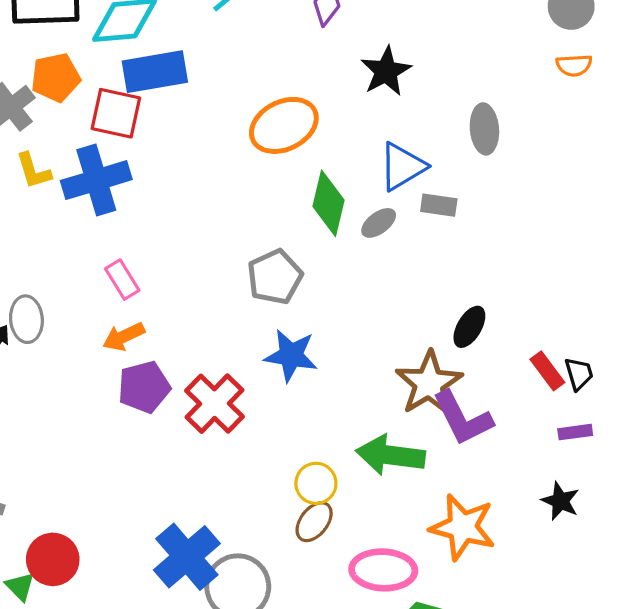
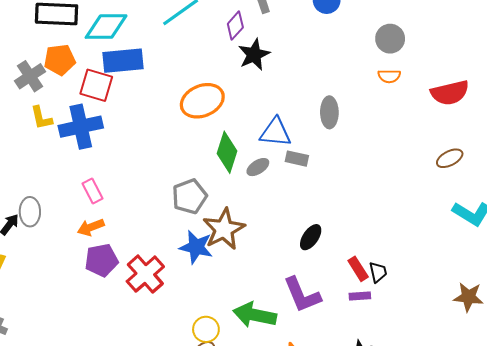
black star: (386, 71) -> (254, 55), moved
blue triangle: (402, 167) -> (275, 132), turned 32
brown star: (429, 383) -> (224, 229), moved
purple rectangle: (575, 432) -> (360, 296), moved

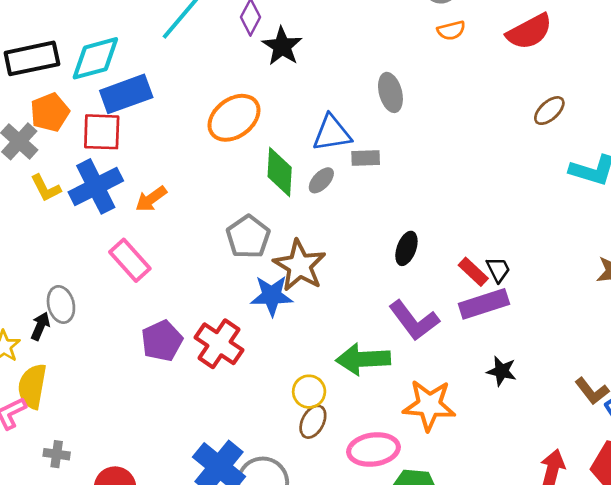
pink rectangle: (93, 191) -> (130, 260), size x1.4
orange arrow: (91, 227) -> (151, 199), moved
purple rectangle: (360, 296) -> (484, 304), size x1.8

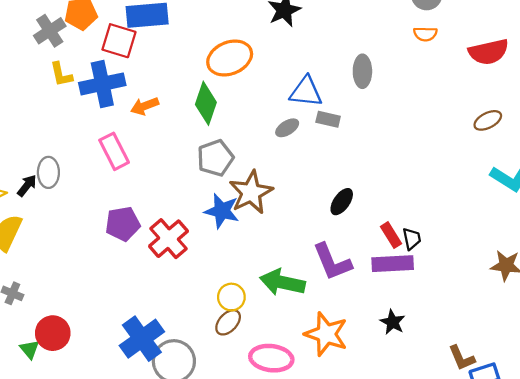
green diamond: (280, 172) -> (206, 103), moved

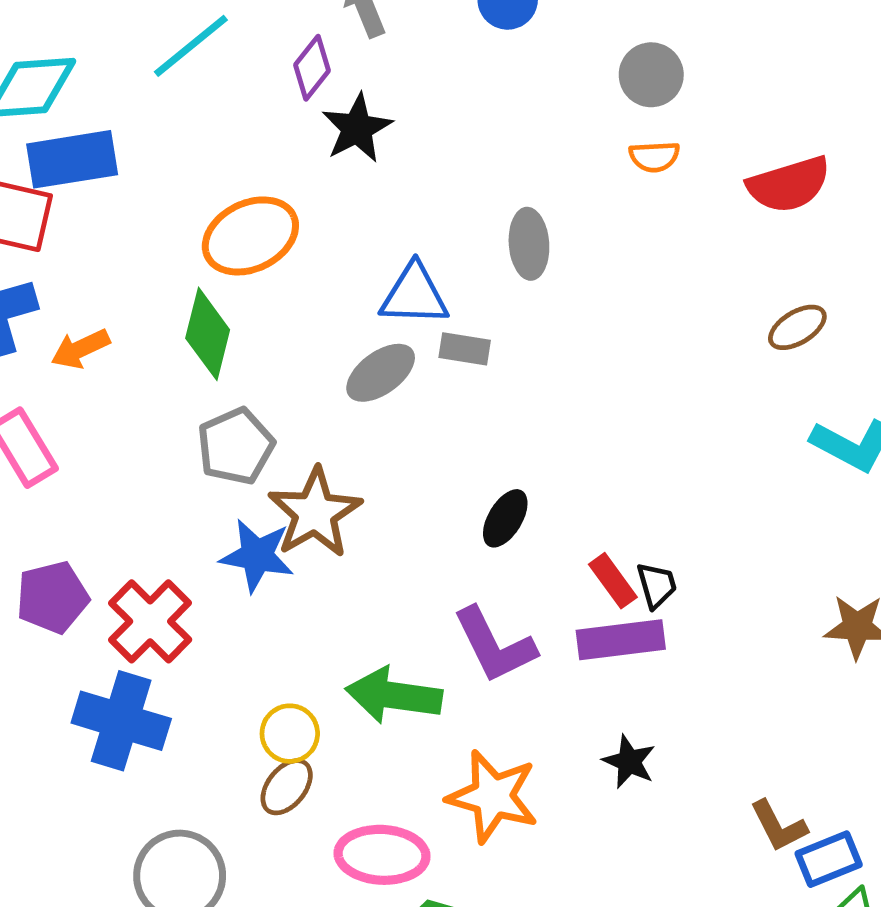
gray ellipse: (287, 128) -> (381, 373), size x1.4
blue cross: (142, 339) -> (121, 721), moved, turned -33

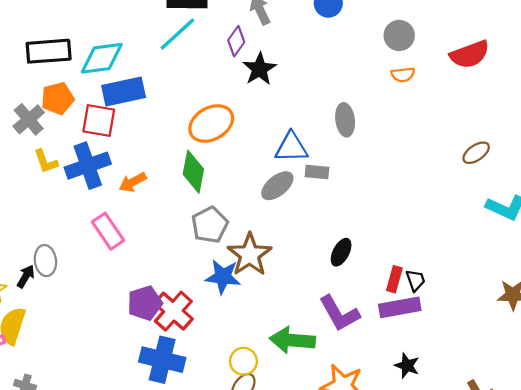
red semicircle: (789, 185) -> (470, 54), moved
red rectangle: (613, 581) -> (394, 279), turned 55
purple pentagon: (52, 597) -> (145, 303), moved

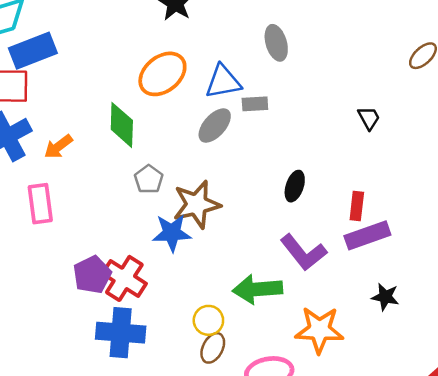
orange ellipse: (211, 124) -> (162, 74), moved
gray pentagon: (210, 225) -> (149, 179), size x0.7
pink rectangle: (108, 231) -> (40, 204), turned 36
brown star: (250, 255) -> (197, 204), turned 30
black trapezoid: (416, 280) -> (369, 118), moved

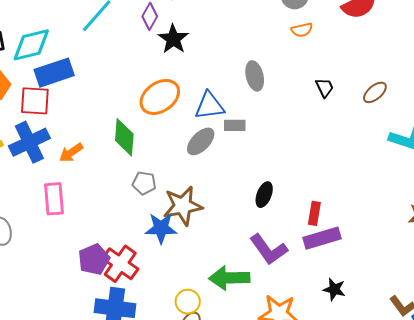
black trapezoid: (369, 118) -> (325, 88), moved
gray pentagon: (149, 179) -> (144, 183), turned -30

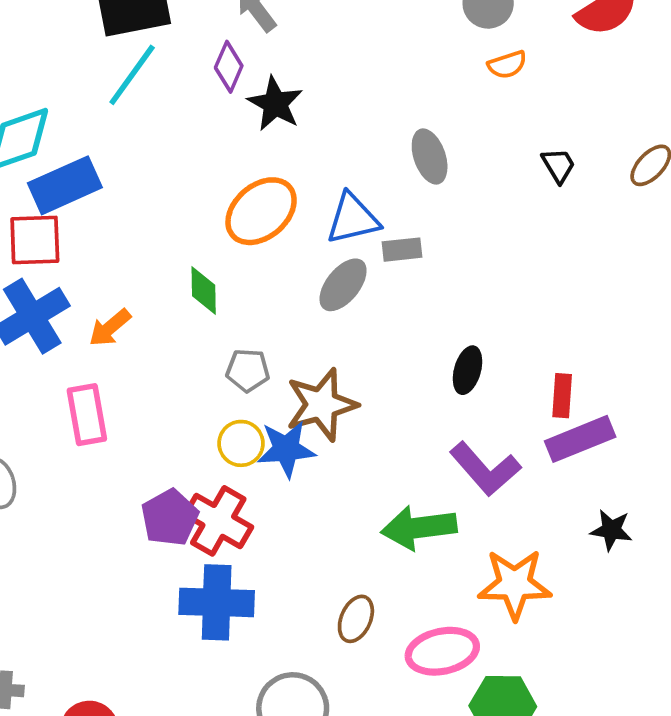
green diamond: (124, 137) -> (204, 291), size x0.7
yellow circle: (188, 302) -> (241, 443), moved

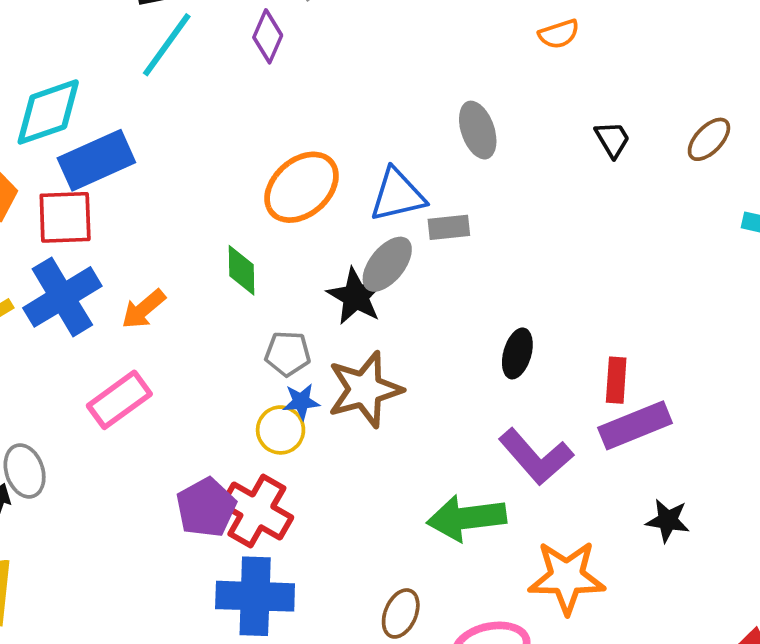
black star: (275, 104) -> (356, 296), moved
pink rectangle: (87, 415) -> (119, 400), turned 64
blue star: (286, 449) -> (301, 402), moved, size x0.6

